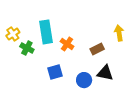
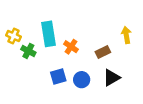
yellow cross: (13, 34) -> (13, 36), turned -32
black triangle: (105, 73) -> (111, 78), turned -42
blue circle: (84, 80) -> (82, 80), moved

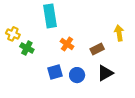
cyan rectangle: (49, 34) -> (50, 16), moved

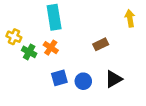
yellow arrow: (119, 33) -> (130, 18), moved
orange cross: (67, 44) -> (51, 48), moved
brown rectangle: (97, 49) -> (101, 44), moved

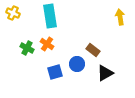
yellow cross: (14, 37) -> (13, 13), moved
brown rectangle: (101, 44) -> (93, 50), moved, turned 64
blue circle: (83, 81) -> (77, 64), moved

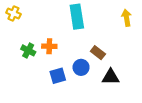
cyan rectangle: (50, 16) -> (77, 17), moved
orange cross: (47, 44) -> (49, 46), turned -32
black triangle: (105, 73) -> (111, 77), turned 30

